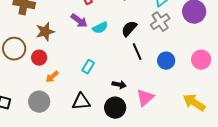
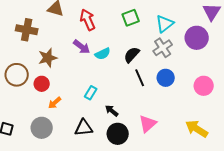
blue circle: (166, 61) -> (166, 78), moved
black arrow: (119, 85) -> (112, 111), moved, turned -152

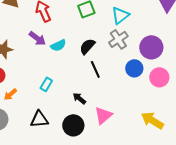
purple circle: (197, 38) -> (151, 47), moved
blue circle: (166, 78) -> (134, 68), moved
black arrow: (112, 111) -> (79, 98), moved

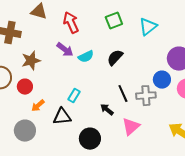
gray cross: (118, 39) -> (146, 96), moved, turned 30
black line: (95, 69) -> (123, 94), moved
black triangle: (39, 119) -> (62, 117), moved
black circle: (73, 125) -> (90, 139), moved

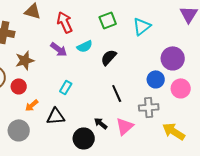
cyan semicircle: (86, 57) -> (85, 46), moved
cyan rectangle: (74, 96) -> (66, 87), moved
gray cross: (146, 96) -> (149, 107), moved
black arrow: (107, 110) -> (101, 123), moved

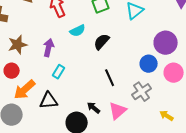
purple arrow: (59, 49) -> (49, 48), moved, turned -114
orange arrow: (32, 105) -> (25, 90), size x1.6
gray cross: (149, 107) -> (142, 92), turned -30
yellow arrow: (174, 131) -> (167, 116), size x0.6

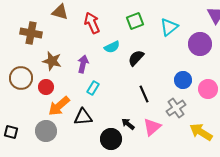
purple circle: (166, 43) -> (200, 44), moved
brown star: (18, 45) -> (52, 61), turned 30
yellow arrow: (167, 116) -> (201, 132), size x1.6

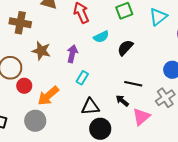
red circle: (46, 87) -> (24, 86), moved
black line: (144, 94) -> (133, 84), turned -54
black triangle: (83, 117) -> (90, 107), moved
black arrow: (128, 124) -> (122, 101), moved

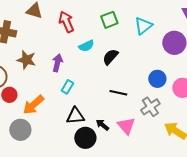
black arrow: (122, 101) -> (102, 125), moved
pink triangle: (141, 117) -> (126, 126), turned -30

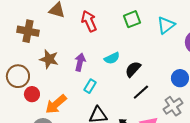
cyan semicircle: (86, 46) -> (112, 58), moved
black semicircle: (110, 57) -> (133, 69), moved
black line: (118, 93) -> (141, 92), turned -54

